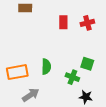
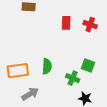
red cross: (87, 23) -> (90, 25), turned 32

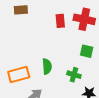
red cross: (90, 25) -> (84, 19), size x1.5
green square: (88, 66) -> (87, 51), moved

